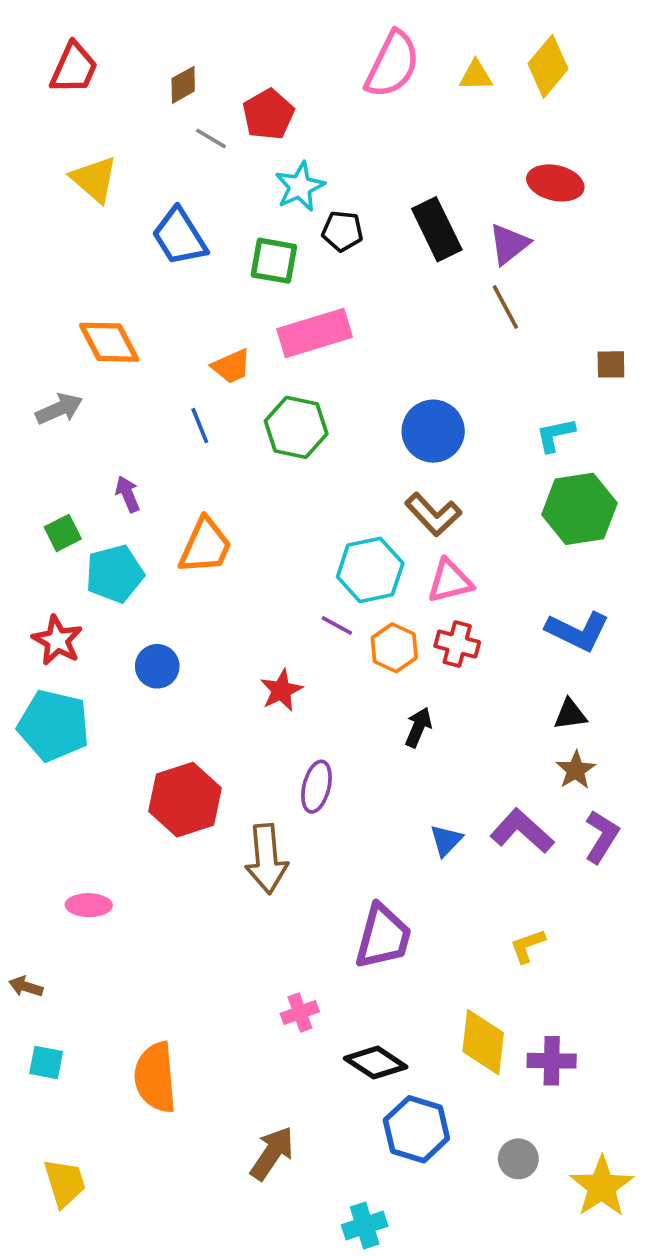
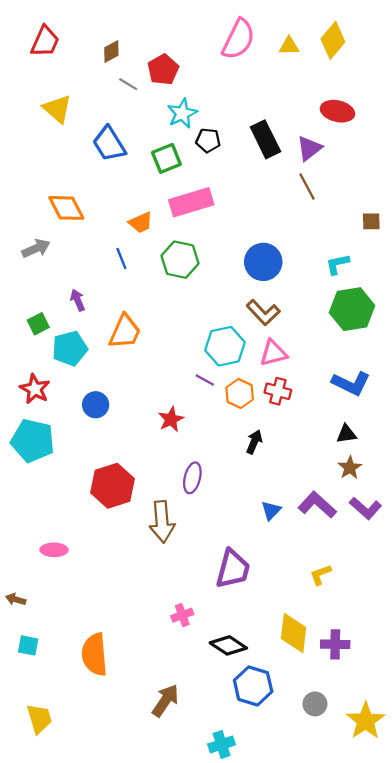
green square: (274, 261) -> (166, 158), turned -32
purple L-shape: (602, 837) -> (366, 508), turned 100

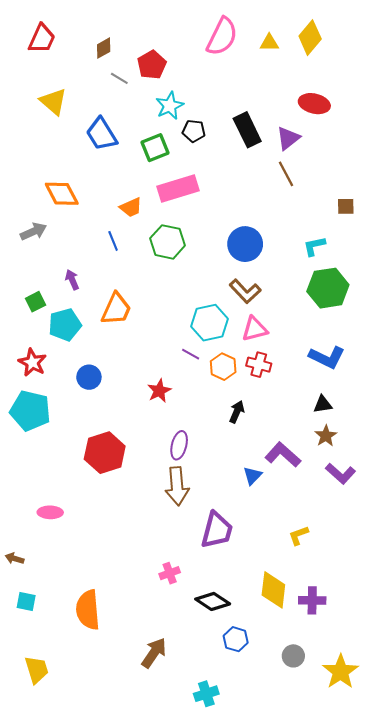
purple L-shape: (317, 505) -> (283, 455), moved
brown arrow: (162, 522) -> (177, 486), moved
blue hexagon: (253, 686) -> (236, 639), size x0.7

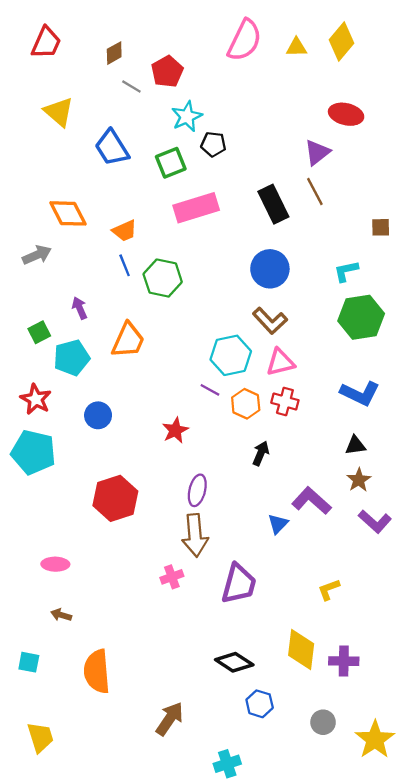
black rectangle: (247, 130) -> (273, 204), moved
orange trapezoid: (131, 207) -> (125, 231), moved
green hexagon: (168, 242) -> (163, 278), moved
brown arrow: (15, 558) -> (61, 615), moved
pink cross: (170, 573) -> (172, 577), moved

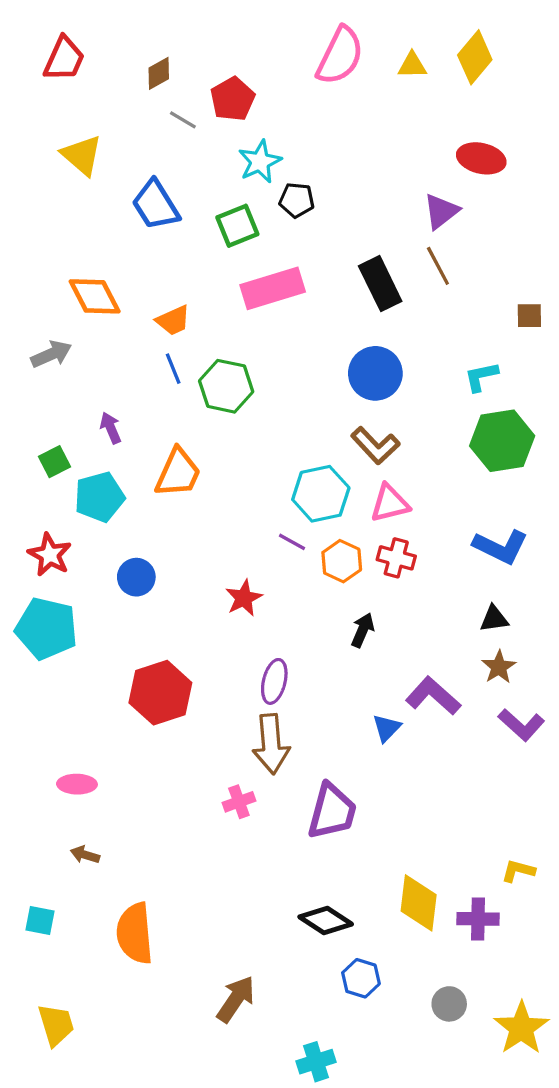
yellow L-shape: (329, 590) -> (518, 871), moved, turned 35

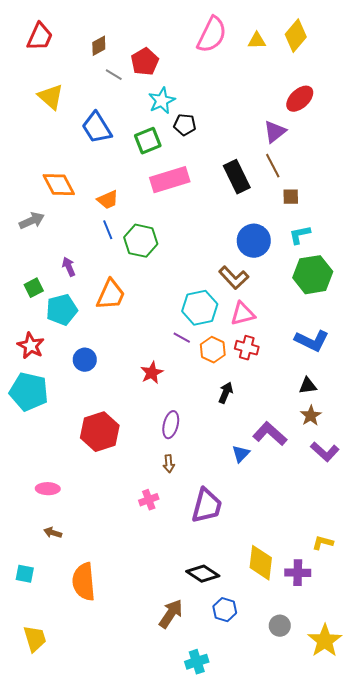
red ellipse: (481, 158) -> (300, 99), turned -56
brown square: (529, 316) -> (291, 197), moved
blue circle: (375, 373) -> (254, 241), moved
brown arrow: (271, 744) -> (169, 464), size x0.5
brown arrow: (236, 999) -> (171, 614), moved

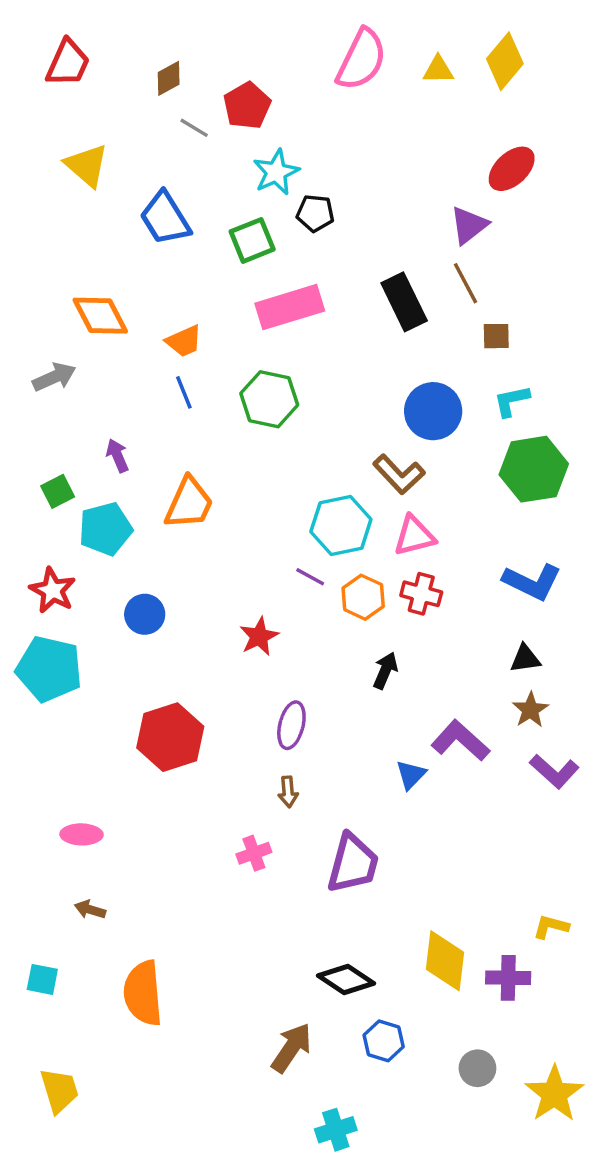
green hexagon: (141, 241) -> (269, 399), moved

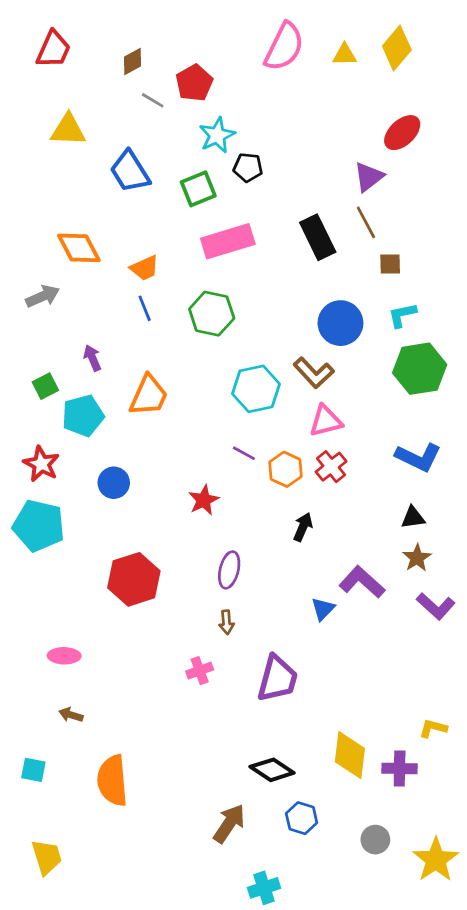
yellow triangle: (87, 165) -> (68, 130), turned -39
cyan hexagon: (341, 526) -> (256, 389), moved
red cross: (421, 594) -> (331, 467), turned 36

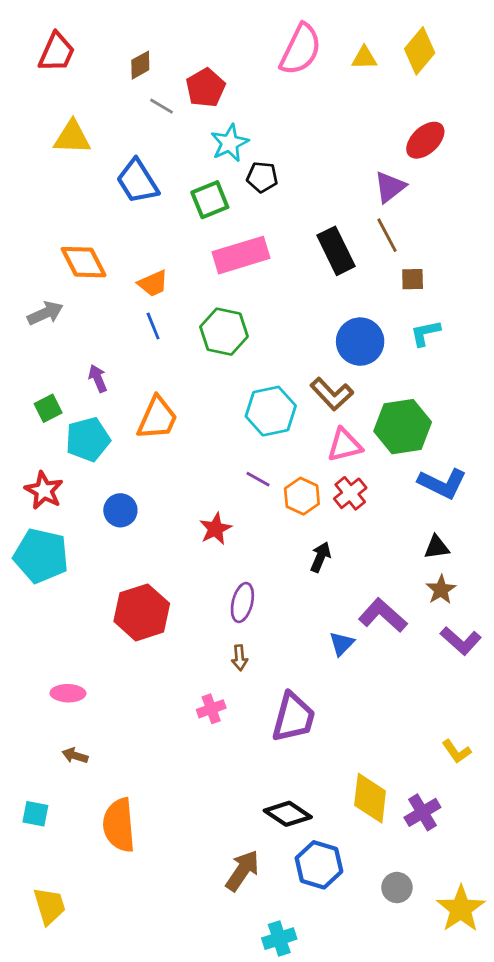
green hexagon: (420, 369) -> (403, 427), moved
yellow L-shape: (433, 728) -> (457, 751), moved, turned -140
purple cross: (400, 768) -> (422, 812), turned -32
blue hexagon: (302, 818) -> (319, 865), size x1.4

